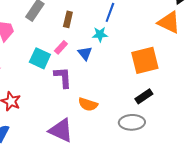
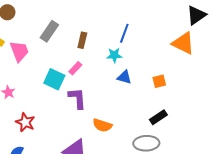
blue triangle: (85, 53) -> (124, 77), moved, turned -35
orange square: (145, 60) -> (159, 81), size x0.5

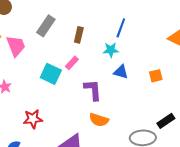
purple L-shape: (77, 98) -> (93, 90), moved
black rectangle: (158, 117) -> (166, 121), moved
red star: (25, 122) -> (33, 119), moved, turned -30

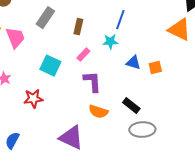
pink rectangle: (72, 63) -> (83, 55), moved
blue triangle: (121, 72) -> (133, 63), moved
red star: (33, 119) -> (33, 99), moved
black rectangle: (166, 121) -> (131, 106), moved, turned 72

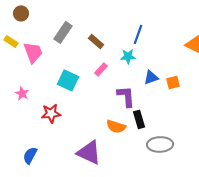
brown rectangle: (78, 27) -> (96, 41), turned -63
blue triangle: (133, 63) -> (151, 77), turned -35
purple L-shape: (92, 82) -> (126, 96), moved
black rectangle: (131, 106) -> (139, 119), moved, turned 36

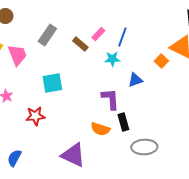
pink rectangle: (101, 69) -> (98, 34), moved
cyan square: (68, 80) -> (52, 83), turned -35
orange square: (173, 82) -> (161, 61), moved, turned -32

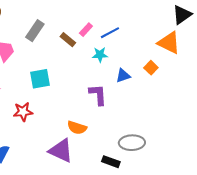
blue line: (122, 37) -> (110, 33), turned 42
orange square: (161, 61) -> (151, 68), moved
black rectangle: (123, 122) -> (111, 162), moved, turned -54
orange semicircle: (100, 129) -> (77, 128), moved

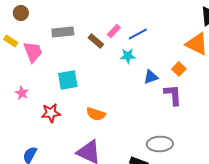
gray rectangle: (35, 31) -> (63, 32), turned 50
purple L-shape: (98, 95) -> (173, 95), moved
orange semicircle: (77, 128) -> (96, 114), moved

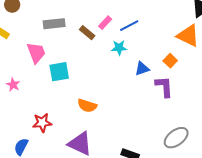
pink trapezoid: (33, 52) -> (36, 53), moved
red star: (51, 113) -> (42, 123), moved
gray ellipse: (160, 144) -> (176, 138), moved, turned -35

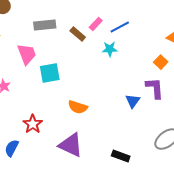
blue triangle: (142, 69) -> (133, 101), moved, turned -35
red star: (42, 123) -> (33, 124), turned -30

